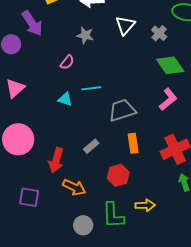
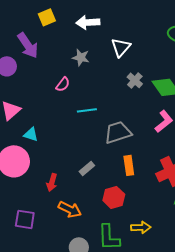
gray cross: (159, 33) -> (135, 80), moved
cyan triangle: (65, 99) -> (31, 134), moved
red arrow: (56, 160) -> (52, 182), size x0.7

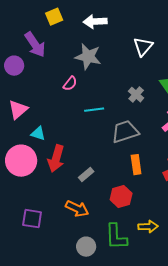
white triangle: (121, 47) -> (143, 47), moved
gray star: (81, 57) -> (88, 57), size x1.5
gray cross: (135, 80) -> (136, 95), moved
gray rectangle: (87, 168) -> (86, 175), moved
red arrow: (52, 182) -> (56, 159), moved, size x1.5

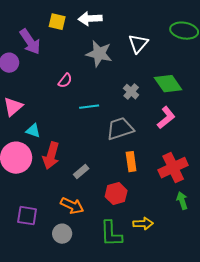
yellow square: (54, 17) -> (57, 22), moved, turned 36
gray star: (88, 57) -> (99, 54), moved
gray circle: (86, 247) -> (62, 234), moved

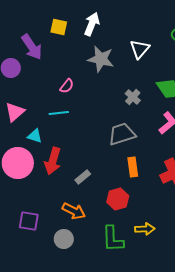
white arrow: (90, 19) -> (92, 24), turned 115
cyan line: (89, 107) -> (59, 113), moved

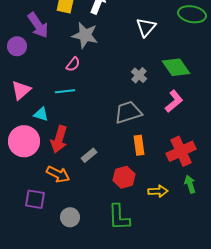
gray star: (101, 59) -> (85, 35), moved
orange arrow: (74, 211) -> (58, 174), moved
yellow arrow: (145, 229) -> (158, 191), moved

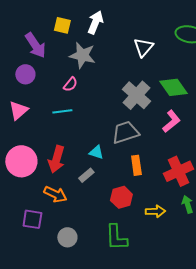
purple circle: (17, 46) -> (25, 74), moved
gray cross: (139, 75) -> (136, 95), size x1.8
cyan triangle: (41, 114) -> (96, 152), moved

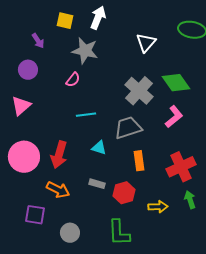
purple arrow: (35, 45) -> (38, 41), size x0.6
cyan line: (62, 111) -> (86, 115), moved
gray rectangle: (86, 175) -> (97, 184), moved, turned 56

